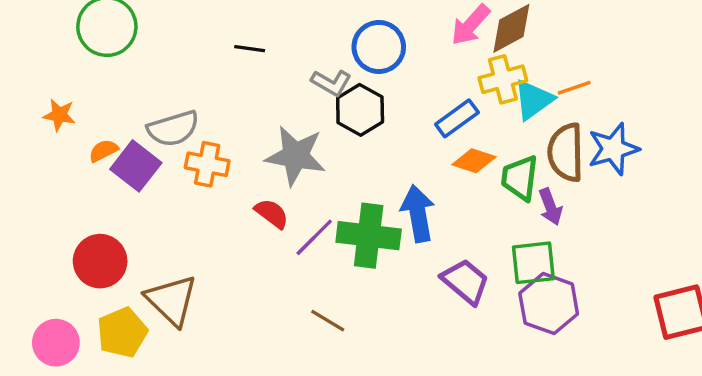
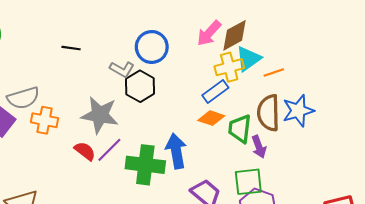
cyan triangle: (533, 100) -> (248, 59), moved
blue rectangle: (457, 118) -> (215, 92), moved
purple line: (314, 237) -> (109, 150), moved

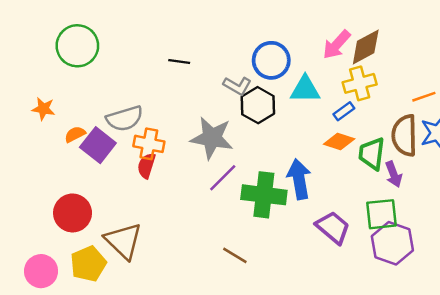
cyan triangle: (248, 59) -> (305, 89), moved, turned 36
orange line: (274, 72) -> (424, 97), moved
blue rectangle: (215, 92) -> (344, 111), size x0.7
red semicircle: (85, 151) -> (146, 166), moved, turned -110

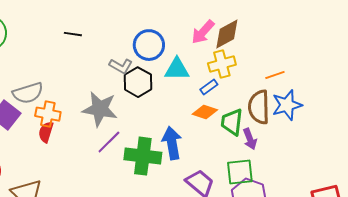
black line: (179, 62) -> (73, 34), moved

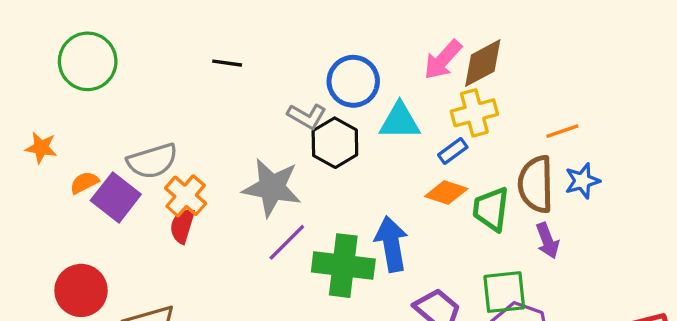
blue star: (287, 105) -> (582, 181), size x0.7
orange cross: (48, 114) -> (186, 196), turned 30
purple arrow: (250, 139) -> (547, 241), moved

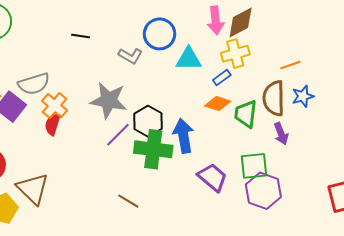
pink arrow: (443, 60) -> (216, 20), turned -48
black line: (227, 63) -> (81, 36), moved
black hexagon: (335, 143) -> (148, 121), moved

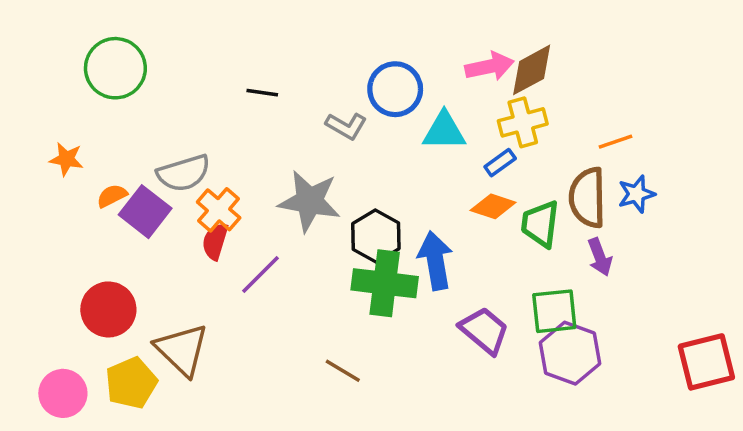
pink arrow: (216, 20) -> (490, 66), turned -96
purple line: (118, 135) -> (261, 275), moved

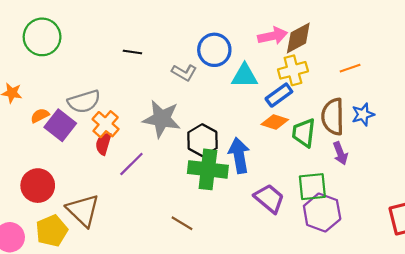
orange line: (615, 142) -> (350, 68), moved
blue rectangle: (500, 163) -> (279, 95), size x1.4

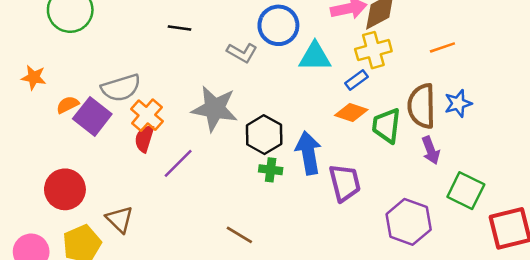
blue rectangle: (279, 95) -> (356, 80), size x0.7
green cross: (208, 169) -> (271, 170), size x0.5
green square: (312, 187) -> (466, 191), moved, turned 32
purple trapezoid: (269, 198) -> (345, 183), moved, turned 36
brown triangle: (83, 210) -> (120, 219), size x0.7

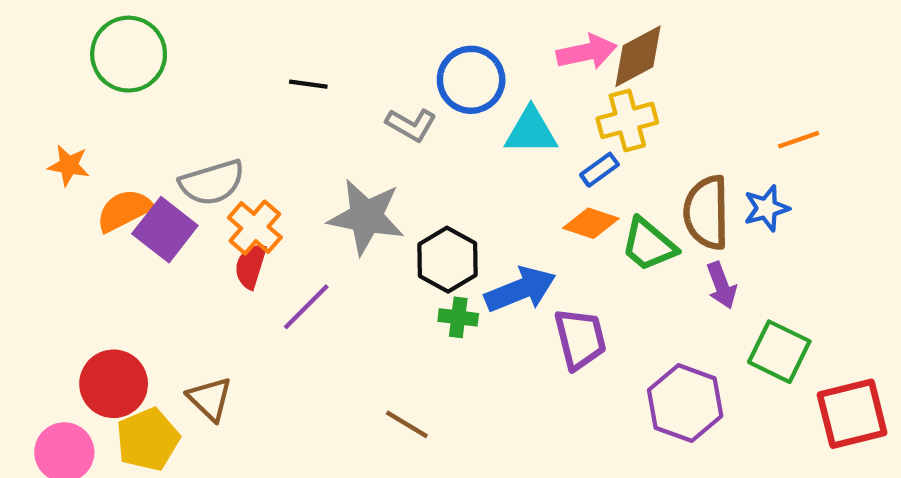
orange line: (442, 47) -> (799, 140), moved
orange semicircle: (68, 105) -> (124, 210), size x1.5
green trapezoid: (386, 126) -> (649, 245), turned -57
blue arrow: (308, 153) -> (520, 290), turned 78
red circle: (65, 189) -> (114, 384), moved

